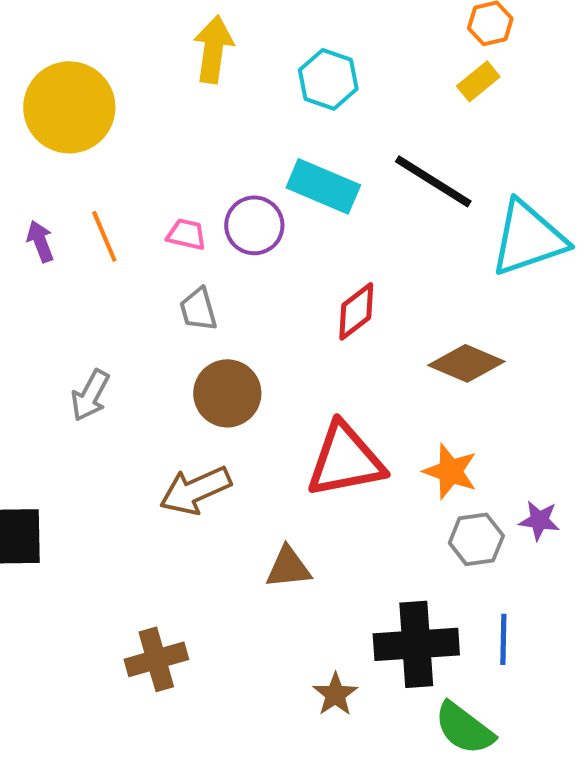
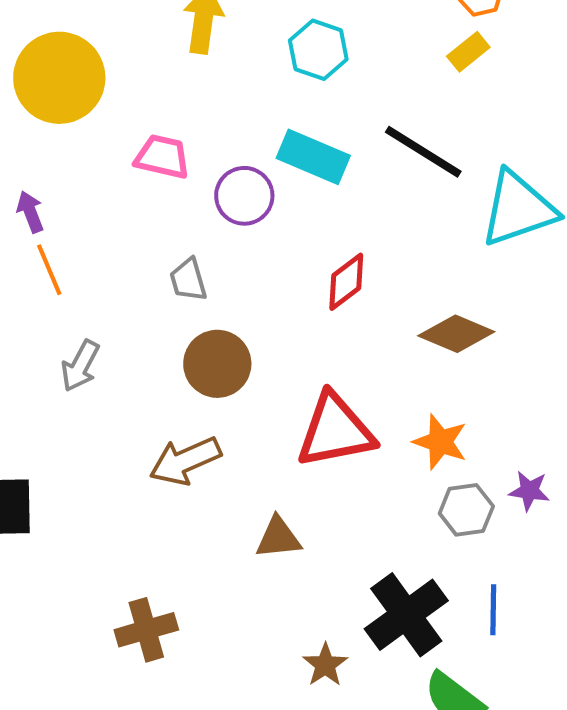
pink trapezoid: (186, 234) -> (162, 157), moved, size x1.4
orange line: (104, 236) -> (49, 270), moved
black cross: (416, 644) -> (406, 615), turned -32

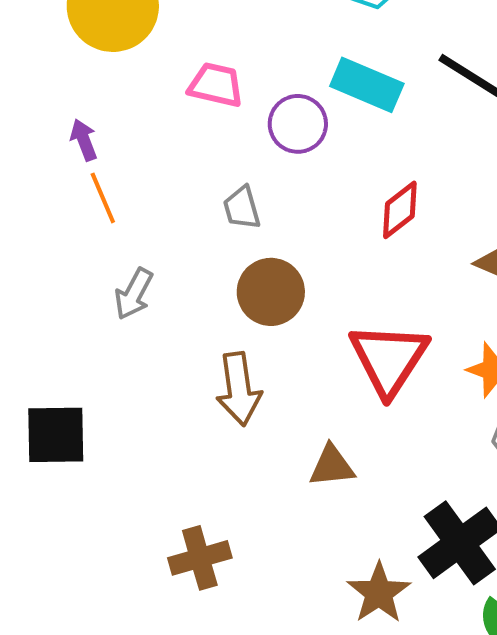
red triangle: (335, 431) -> (389, 359), turned -46
brown arrow: (185, 461) -> (239, 389), turned -74
brown star: (325, 665) -> (379, 593), size x1.4

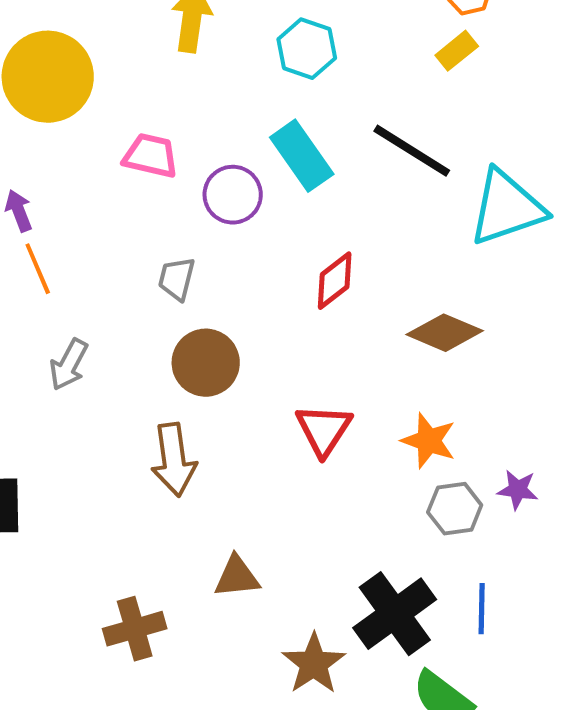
cyan rectangle: (367, 85) -> (302, 156), turned 32
gray trapezoid: (242, 208) -> (177, 279), turned 30
red triangle: (389, 359) -> (324, 430), size x0.7
brown triangle: (332, 466) -> (237, 577), moved

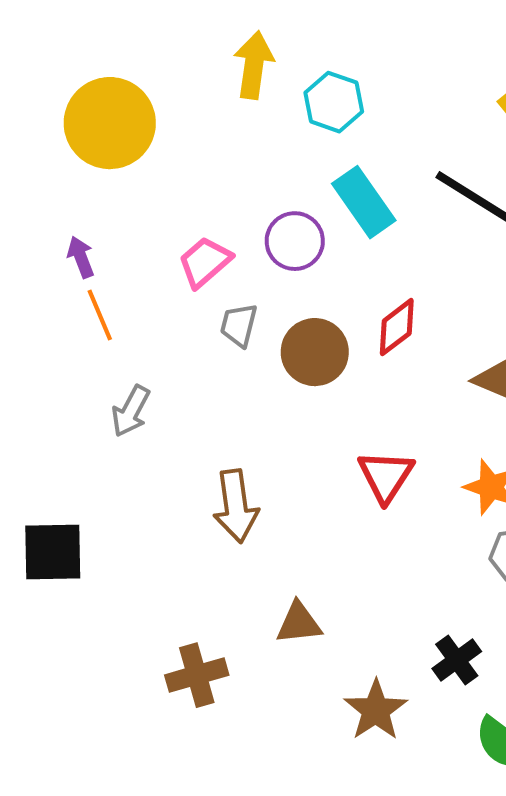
cyan hexagon: (307, 49) -> (334, 102), moved
pink trapezoid: (151, 156) -> (205, 262), moved, turned -54
brown circle: (206, 363) -> (315, 352), moved
black cross: (395, 614) -> (457, 660), size x0.6

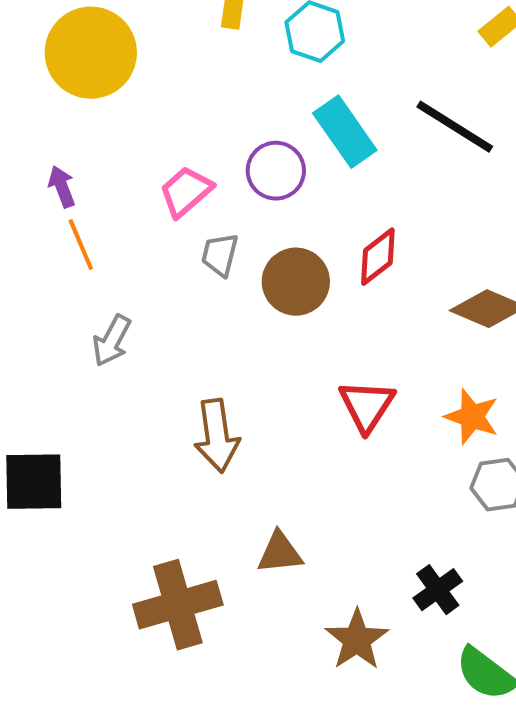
brown cross: (197, 675) -> (178, 605), size x1.4

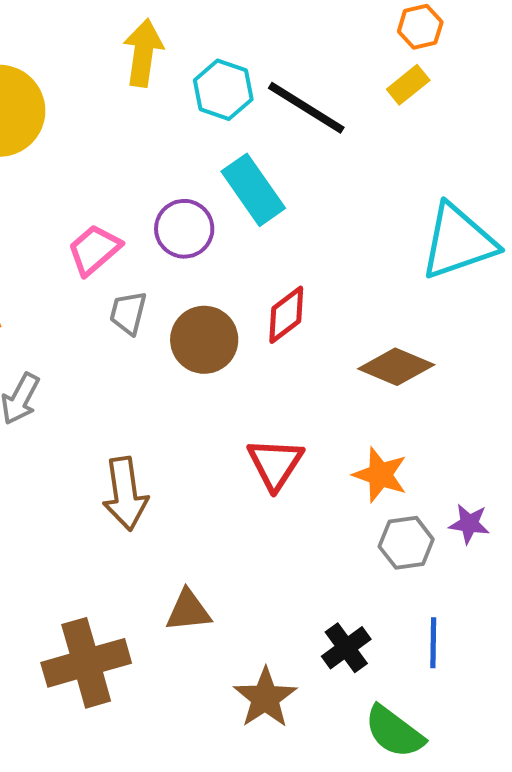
black line: (455, 127) -> (306, 108), moved

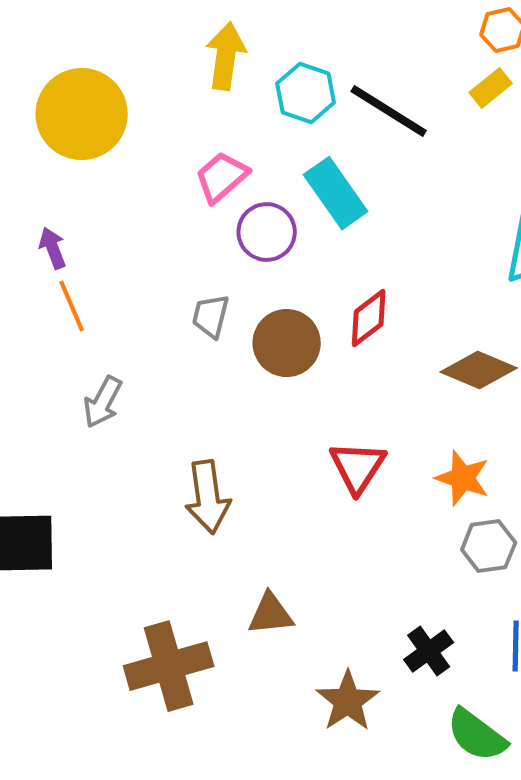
pink trapezoid: (94, 250) -> (222, 177), moved

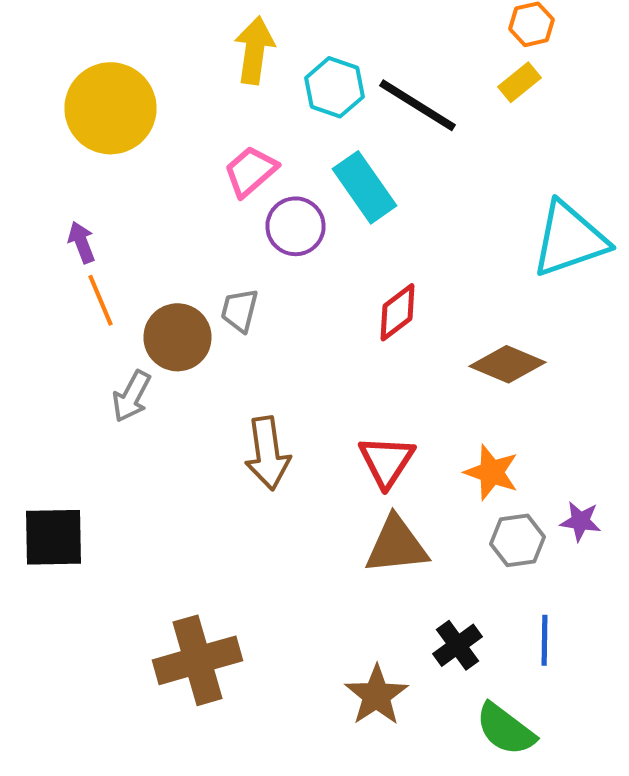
brown circle: (287, 343) -> (178, 337), moved
brown arrow: (208, 497) -> (268, 453), moved
brown triangle: (271, 614) -> (396, 545), moved, size x1.4

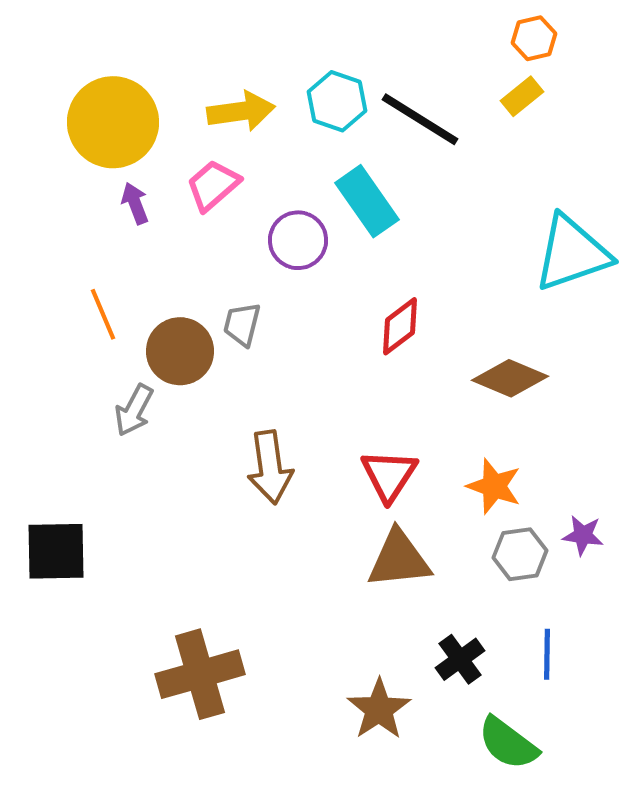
yellow arrow: (254, 50) -> (241, 111), moved, turned 74
pink trapezoid: (250, 171) -> (213, 185), moved
purple arrow: (82, 242) -> (135, 203), moved

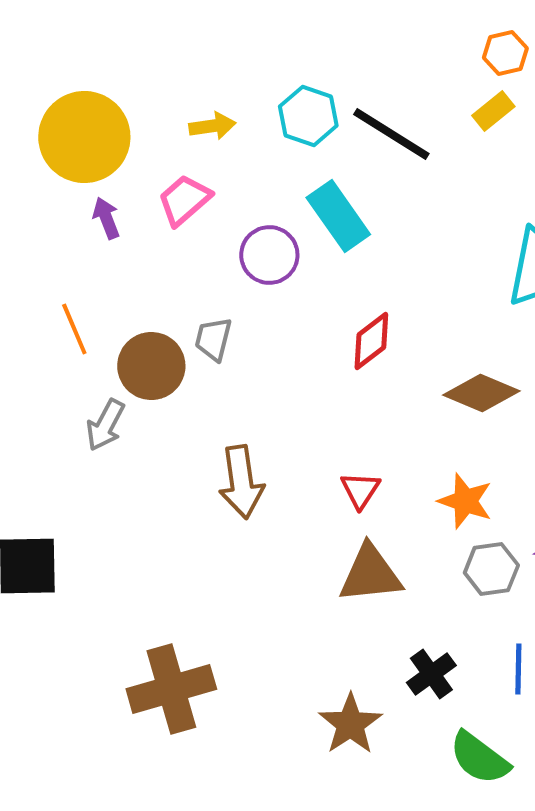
yellow arrow: (241, 111) -> (212, 126), size x0.7
red triangle: (389, 475) -> (360, 490), size x0.7

